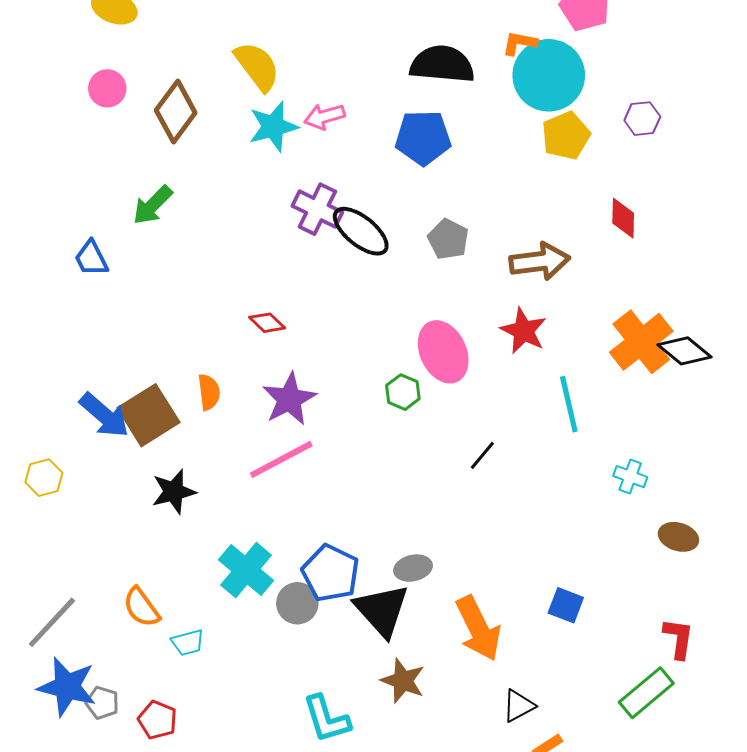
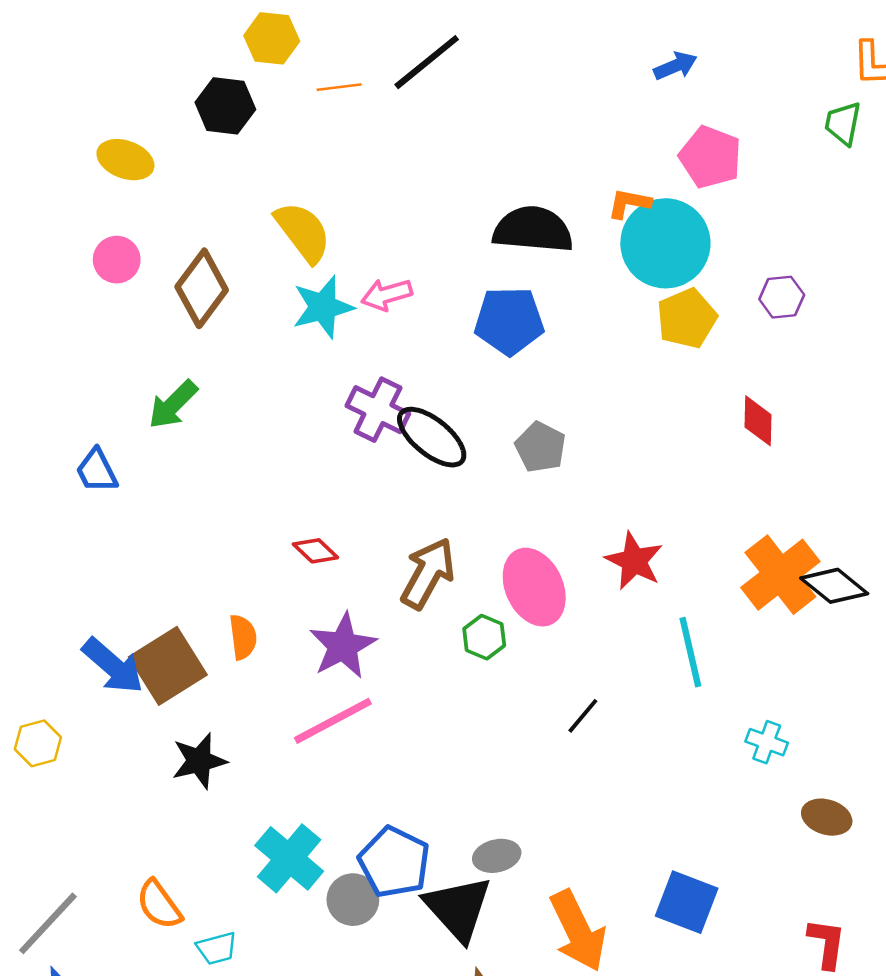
brown arrow: (540, 261) -> (428, 573), moved, turned -54
blue square: (566, 605) -> (687, 902), size x1.4

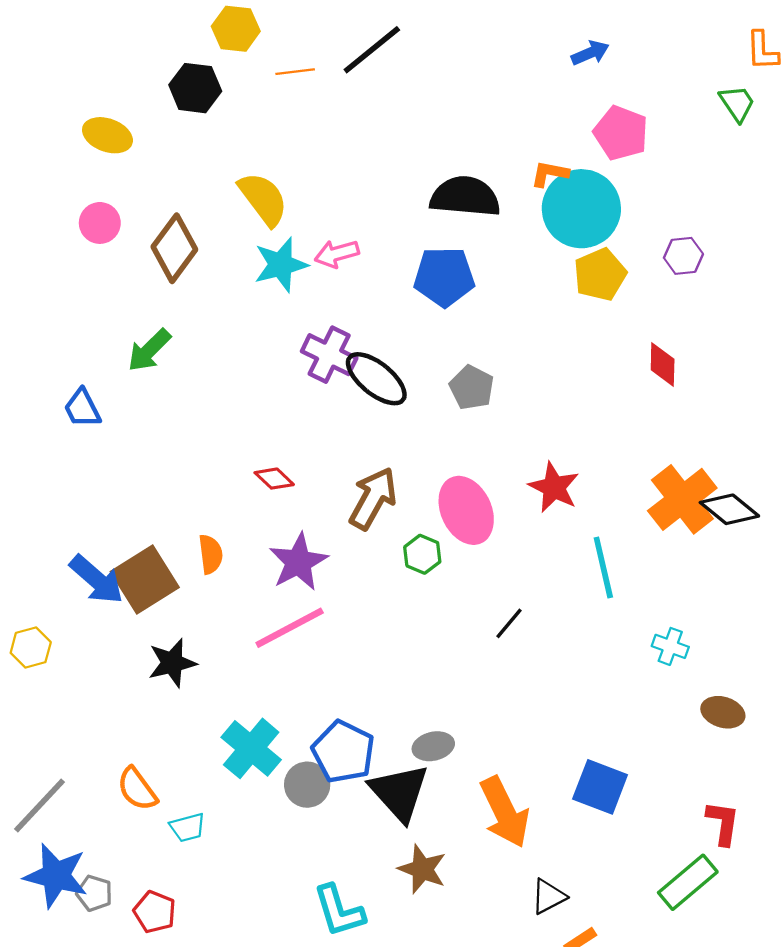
green trapezoid: (843, 123) -> (737, 103), turned 135

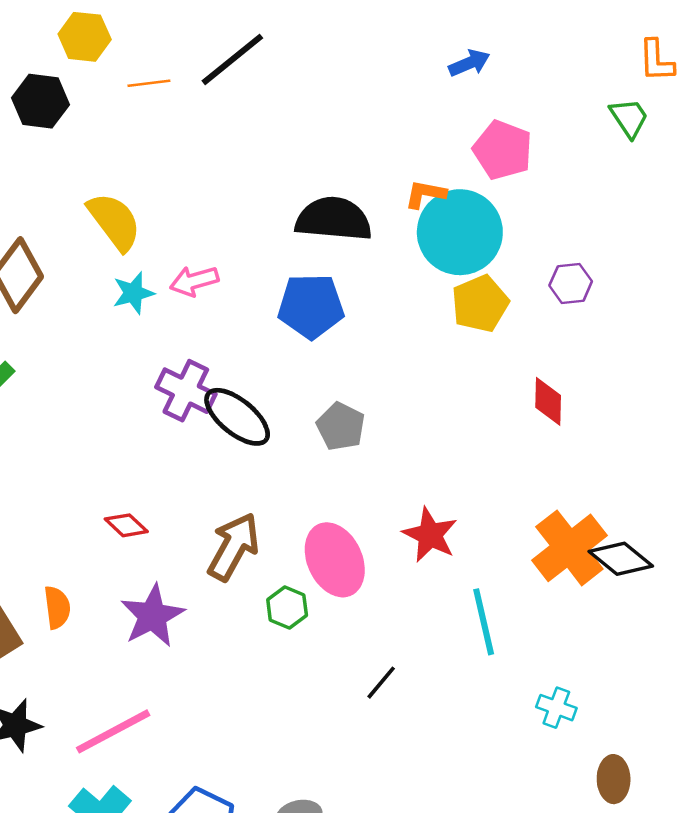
cyan star: (281, 265) -> (133, 293), size x0.7
pink line: (290, 628) -> (113, 731), moved
brown ellipse: (723, 712) -> (614, 779), turned 72

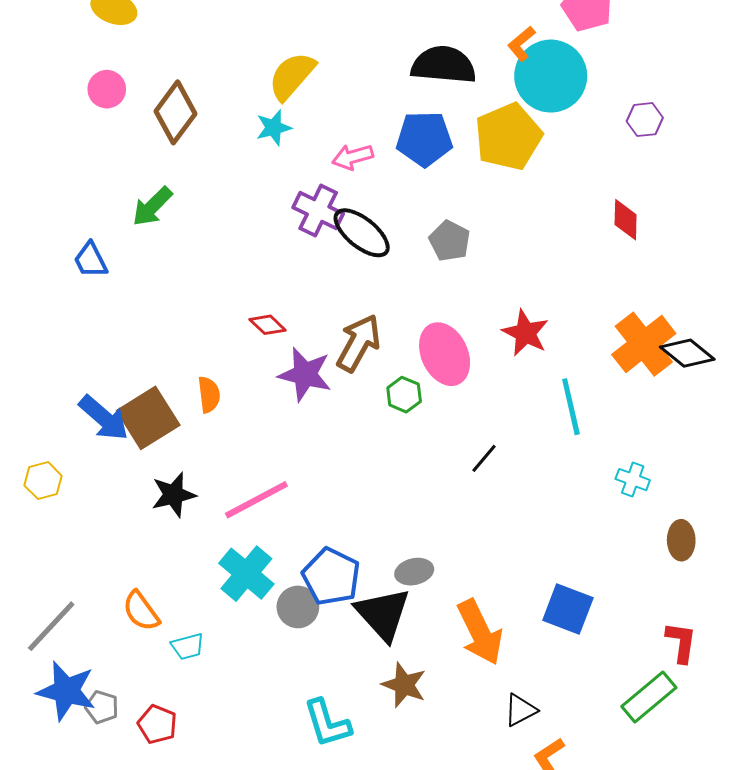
orange L-shape: (425, 194) -> (521, 44), turned -51
yellow semicircle: (114, 221) -> (292, 76), moved, turned -102
pink arrow: (194, 281) -> (353, 157), moved
yellow pentagon: (480, 304) -> (508, 137), moved, size x1.4
purple star: (152, 616) -> (305, 374), moved, turned -30

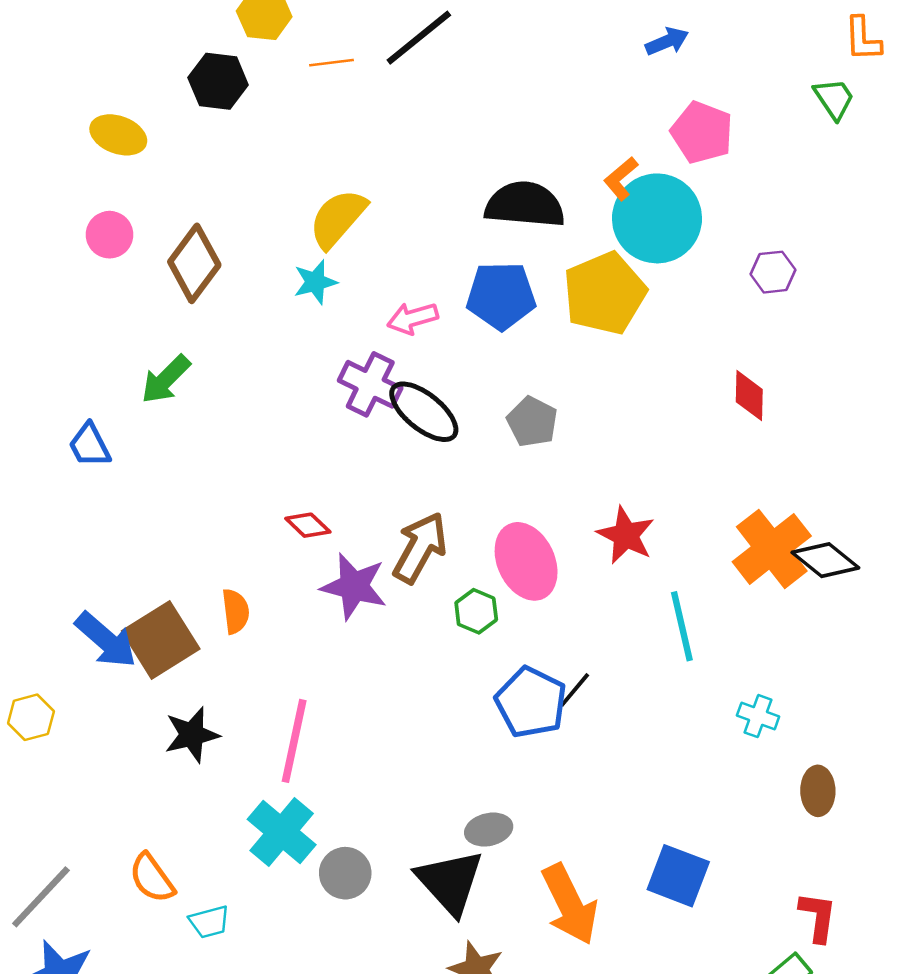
pink line: (256, 500) -> (294, 741), turned -50
blue pentagon: (331, 577) -> (531, 702), moved

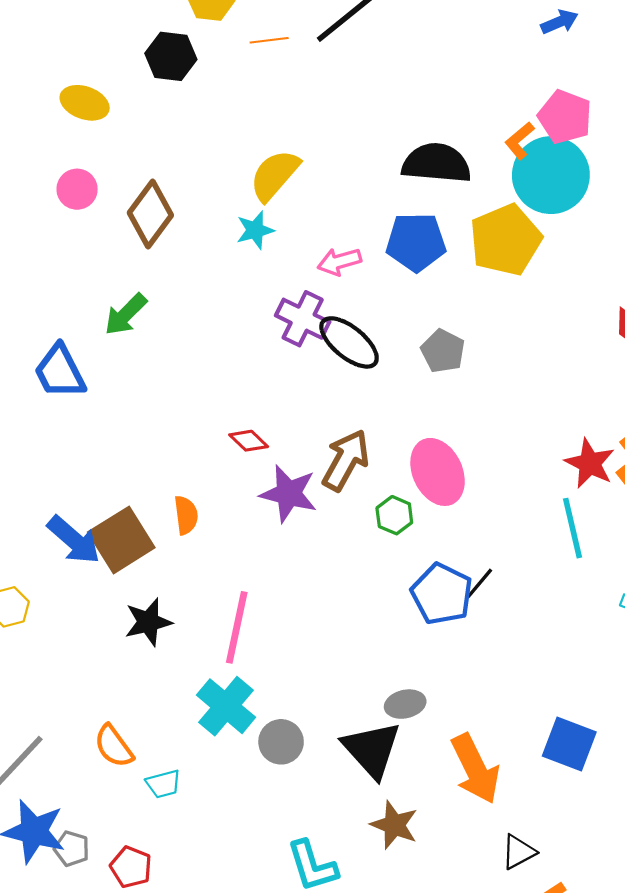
pink pentagon: (702, 132) -> (565, 117), moved
blue trapezoid: (90, 445) -> (60, 372), size x1.4
red star: (626, 535) -> (590, 463), moved

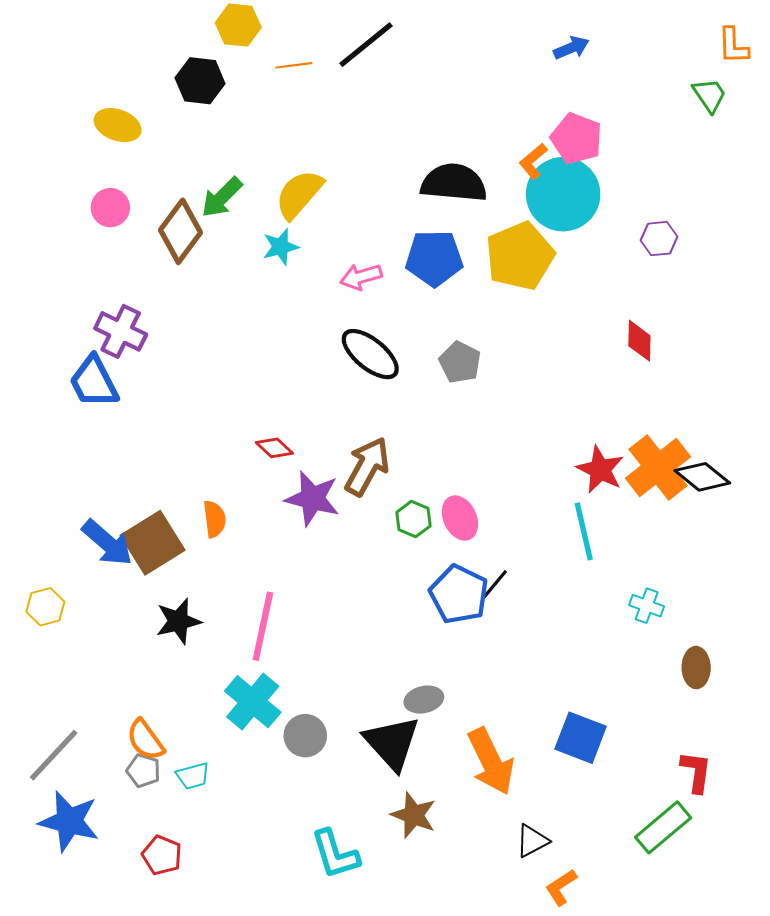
green arrow: (126, 314) -> (222, 197), moved
purple cross: (303, 319) -> (121, 331), moved
pink ellipse: (438, 472) -> (460, 518), moved, size x0.7
gray pentagon: (72, 849) -> (143, 771), moved

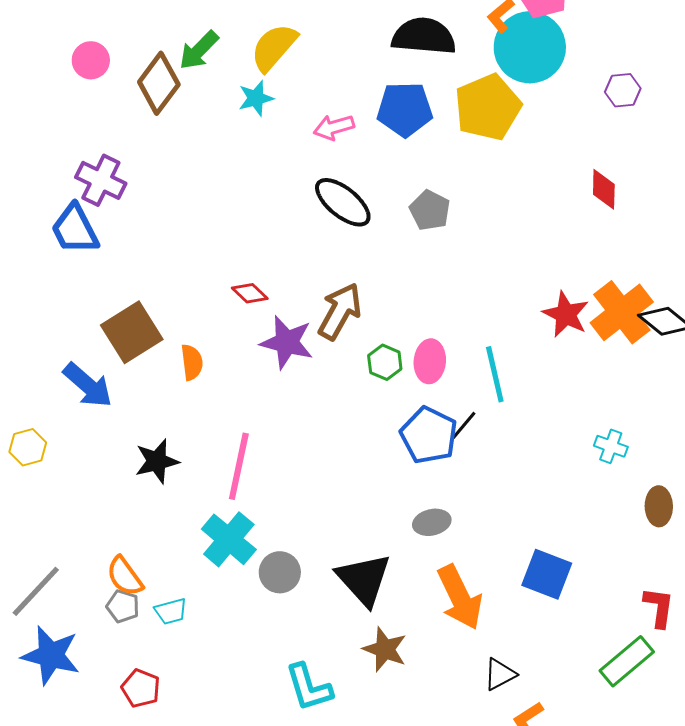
pink ellipse: (460, 518) -> (430, 361), turned 30
cyan line: (584, 531) -> (495, 374), moved
brown square: (153, 543) -> (132, 332), moved
gray ellipse: (424, 700) -> (432, 522), moved

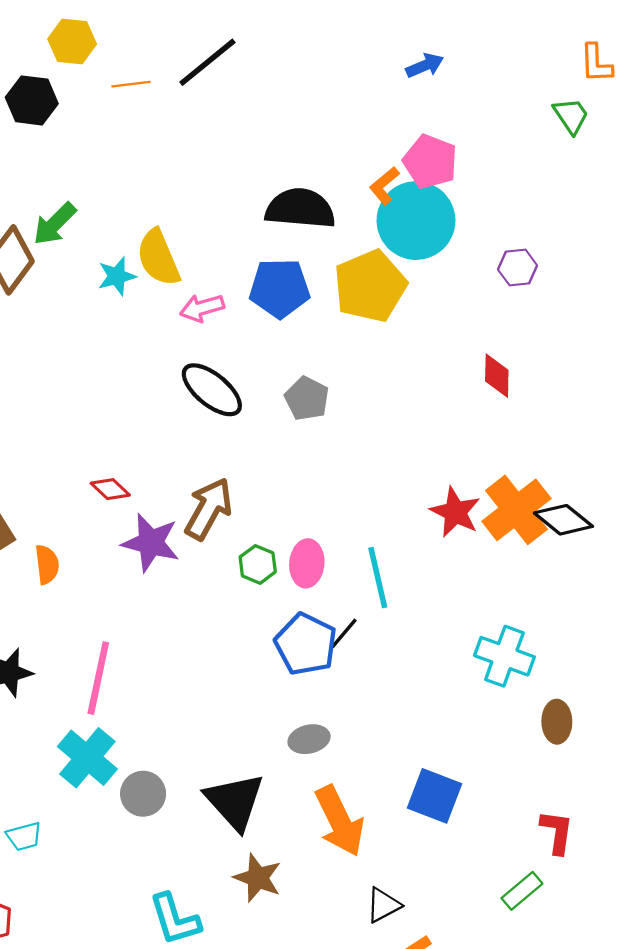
yellow semicircle: (274, 47) -> (158, 258), moved, turned -64
cyan cross: (611, 446) -> (504, 656), size x1.6
green rectangle: (627, 661) -> (522, 891), size x0.7

